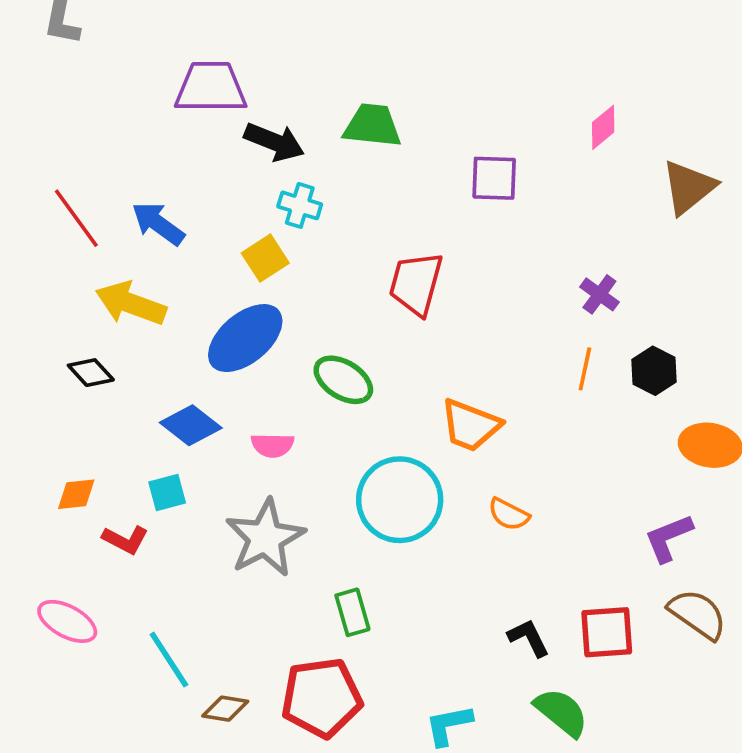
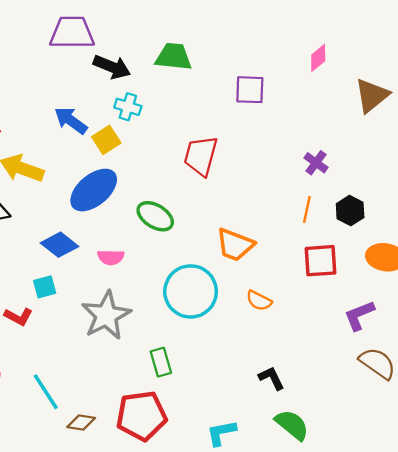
blue arrow: (158, 224) -> (71, 120), moved
red square: (607, 632) -> (320, 261), moved

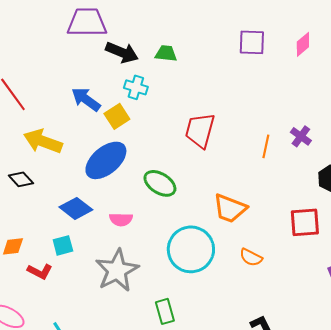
green trapezoid: (173, 57) -> (166, 53), moved, size x0.7
purple square: (250, 90) -> (252, 42), moved
orange line: (307, 209) -> (266, 146), moved

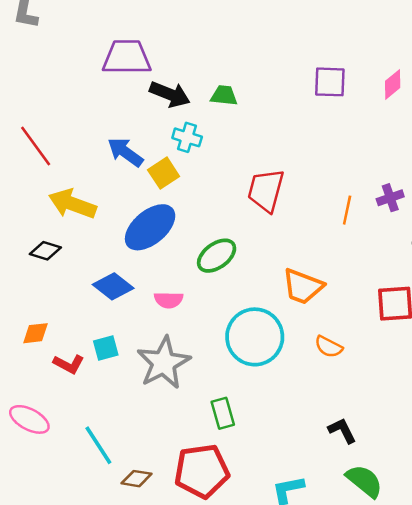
purple cross: (301, 136) -> (390, 198), turned 35
black diamond: (21, 179) -> (45, 251), turned -30
green ellipse: (160, 183) -> (217, 256), turned -68
cyan square: (63, 245) -> (106, 348), moved

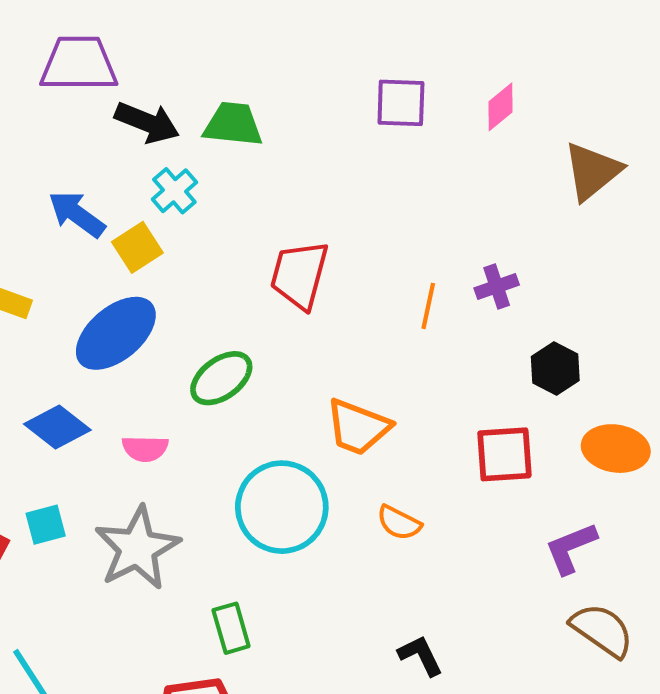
green trapezoid: (224, 96) -> (233, 124), size x1.4
cyan cross: (187, 137) -> (174, 191), turned 32

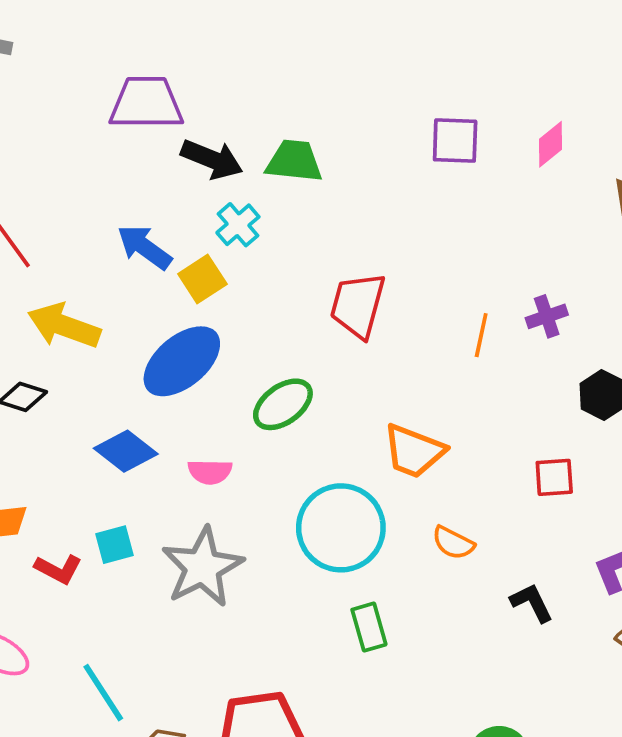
red square: (504, 454) -> (554, 477), size x0.7
green rectangle: (231, 628) -> (369, 627), moved
black L-shape: (420, 656) -> (532, 603), moved

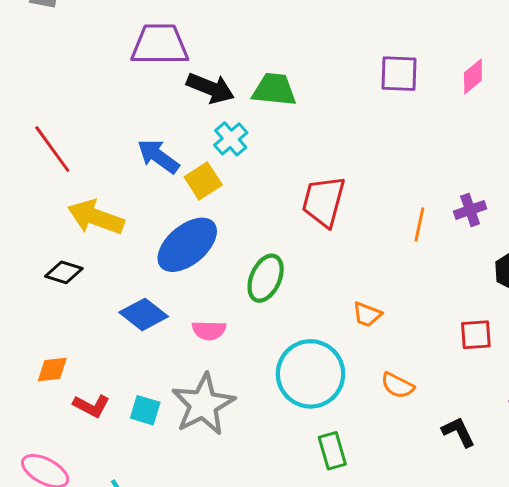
green ellipse: (283, 404) -> (266, 278), turned -30
orange trapezoid: (414, 451) -> (367, 314), size x0.6
cyan square: (114, 545) -> (145, 410), moved, turned 32

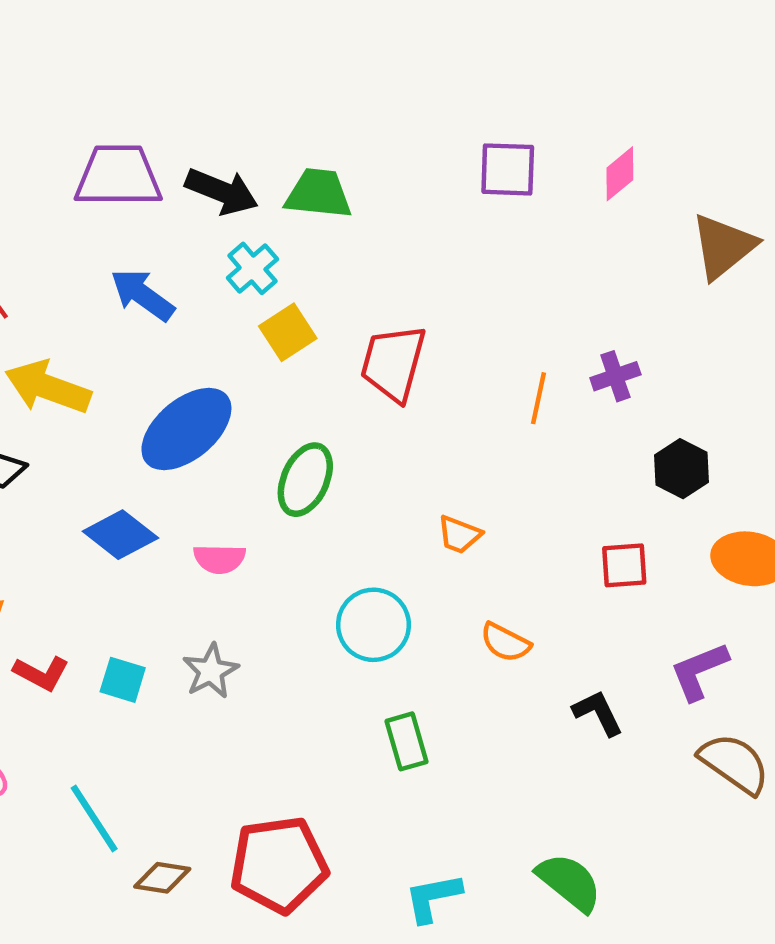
purple trapezoid: (160, 45) -> (118, 176), moved
yellow square: (203, 181) -> (288, 332), moved
cyan circle: (311, 374) -> (373, 625), size x0.7
gray star: (203, 404) -> (211, 671), size x0.6

